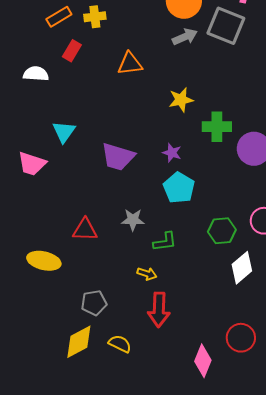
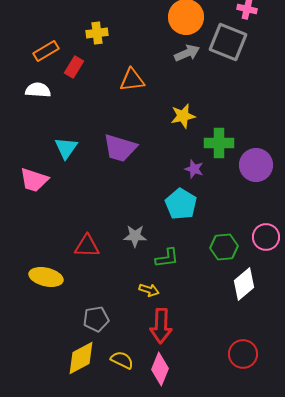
orange rectangle: (59, 17) -> (46, 51), moved
purple star: (172, 153) -> (194, 169), moved
purple trapezoid: (118, 157) -> (120, 148), moved
pink diamond: (203, 361) -> (160, 369), moved

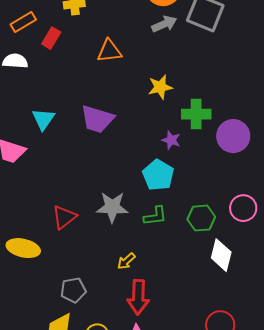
gray star: (135, 236) -> (112, 207), size x1.4
red triangle: (87, 246) -> (64, 217), turned -40
green L-shape: (167, 258) -> (155, 216), moved
white diamond: (244, 284) -> (221, 255), turned -36
yellow arrow: (149, 290) -> (126, 261), turned 120

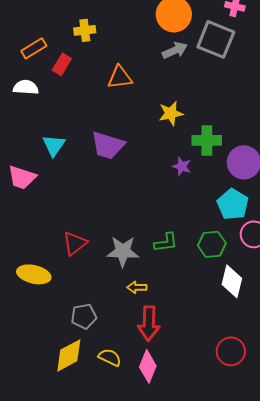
cyan pentagon: (158, 175) -> (233, 204), moved
gray star: (112, 207) -> (123, 251), moved
yellow arrow: (126, 261) -> (137, 287), turned 42

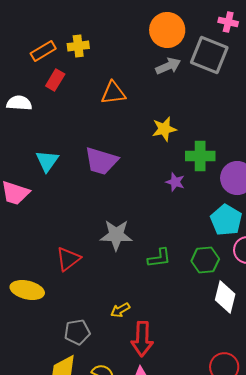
orange rectangle: (34, 48) -> (43, 51), moved
gray star: (123, 251) -> (116, 235), moved
yellow arrow: (137, 287) -> (120, 310), moved, turned -30

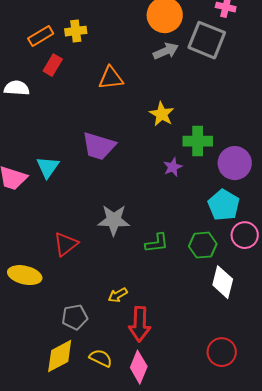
yellow star: (164, 129) -> (162, 114), turned -30
cyan triangle: (47, 161) -> (48, 167), moved
purple star: (175, 182) -> (173, 167), turned 30

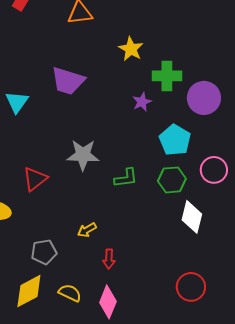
cyan pentagon: (224, 205) -> (175, 140), moved
red arrow: (140, 324) -> (109, 259), size x0.6

